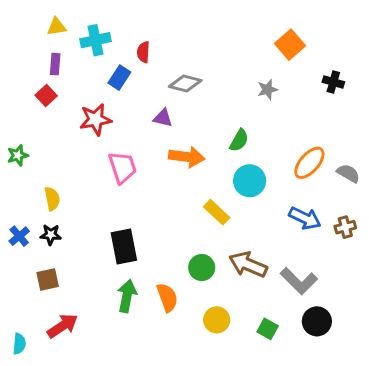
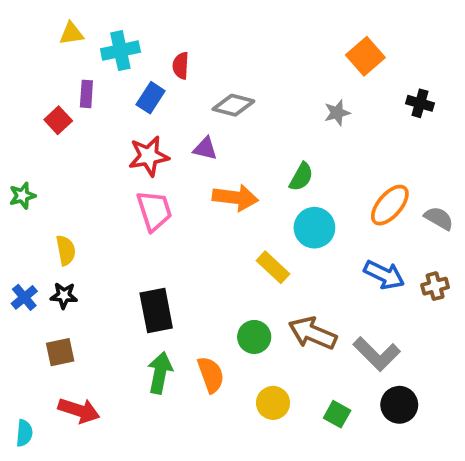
purple rectangle: (55, 64) -> (86, 94), moved
red star: (95, 119) -> (149, 156), moved
red arrow: (63, 326) -> (79, 410), turned 52

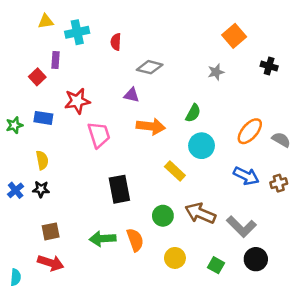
blue rectangle: (151, 98) -> (43, 118), moved, turned 66
red star: (149, 156) -> (77, 101), moved
black rectangle: (156, 311) -> (119, 189), moved
brown square: (60, 352) -> (51, 231), moved
green arrow: (160, 373) -> (103, 239), turned -105

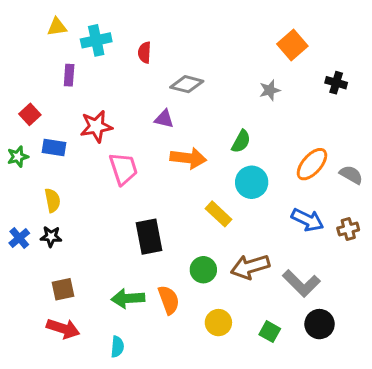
red square: (37, 77) -> (30, 114), moved
brown arrow: (200, 213) -> (250, 267), turned -40
cyan semicircle: (16, 277) -> (117, 347), moved

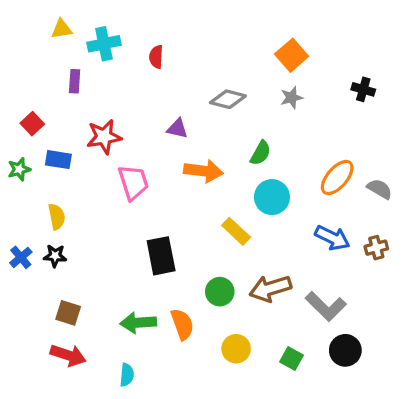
orange square: (292, 45) -> (292, 55), moved
gray diamond: (187, 84) -> (228, 99), moved
brown square: (63, 289) -> (68, 313), turned 30

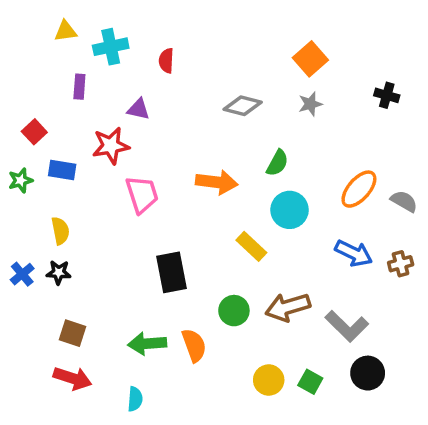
purple triangle: (177, 129) -> (138, 109), moved
yellow circle: (236, 349) -> (269, 380), moved

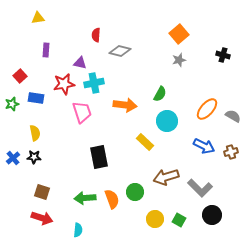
cyan cross: (111, 47) -> (94, 83), moved
gray diamond: (243, 106) -> (120, 51), moved
green circle: (234, 311) -> (135, 192), moved

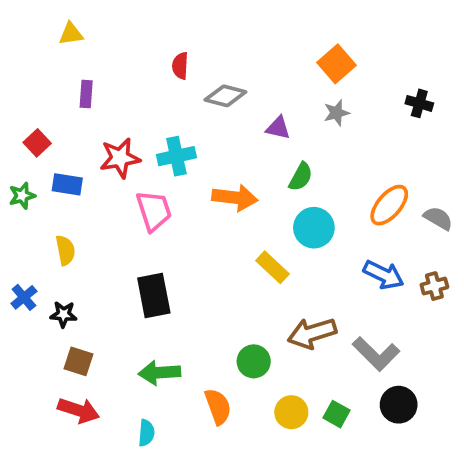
purple triangle: (80, 63) -> (278, 128), moved
black star: (34, 157) -> (63, 314), moved
black rectangle: (99, 157) -> (154, 295), moved
orange semicircle: (112, 199) -> (218, 407), moved

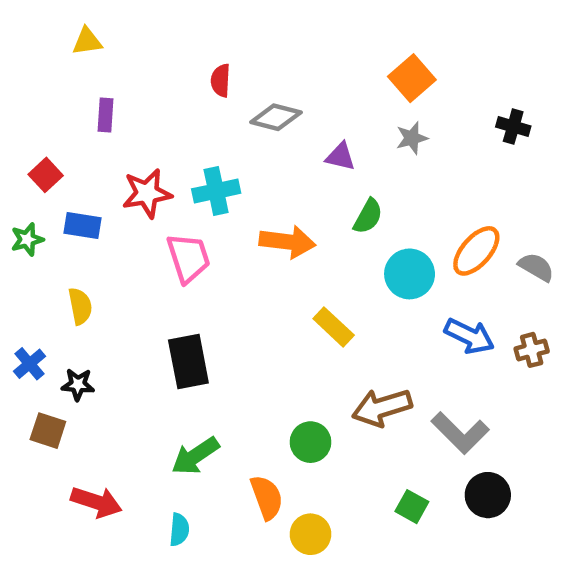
cyan circle: (314, 228) -> (410, 274), moved
brown square: (79, 361) -> (48, 431), moved
green arrow: (160, 373) -> (195, 456), turned -30
yellow circle: (291, 412) -> (310, 534), moved

